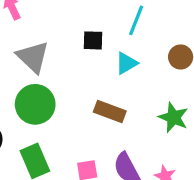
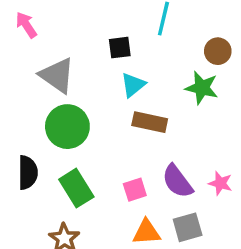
cyan triangle: (126, 63) -> (133, 85), moved
green star: (173, 117) -> (202, 88), moved

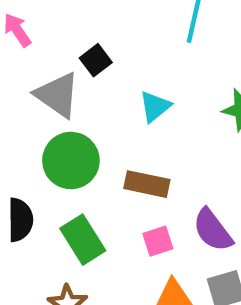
black square: (120, 48) -> (96, 60), moved, turned -30
brown rectangle: (150, 122) -> (147, 184), moved

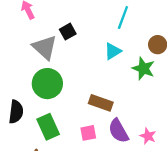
cyan triangle: (155, 107) -> (113, 51), moved
brown rectangle: (147, 184) -> (101, 103), moved

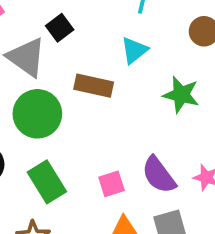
green star: (143, 69) -> (181, 95), moved
brown rectangle: (101, 103) -> (94, 86), moved

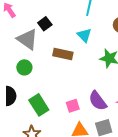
cyan triangle: (134, 50) -> (84, 35), turned -35
green circle: (37, 114) -> (24, 67), moved, size x0.6

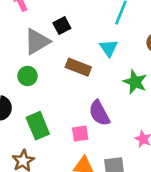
gray triangle: (27, 39) -> (37, 41), turned 45
purple semicircle: (98, 101) -> (99, 113), moved

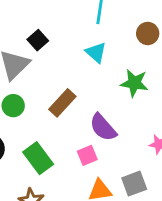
brown rectangle: (78, 67) -> (62, 103), moved, turned -55

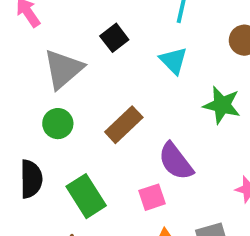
black square: (38, 40) -> (114, 38), moved

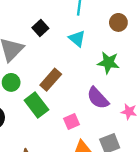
purple semicircle: (176, 161) -> (98, 98), moved
green rectangle: (86, 196) -> (36, 105), moved

